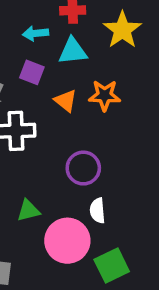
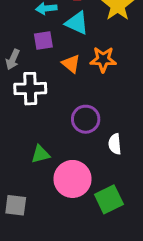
cyan triangle: (73, 51) -> (77, 23), turned 30
purple square: (32, 72) -> (43, 40), turned -30
white semicircle: (97, 211) -> (115, 144), moved

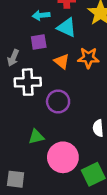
purple circle: (86, 119) -> (58, 101), moved

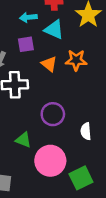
purple circle: (58, 101) -> (53, 114), moved
green triangle: (36, 137) -> (23, 140), turned 35

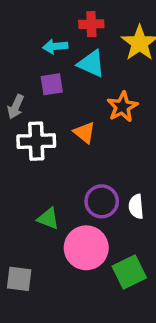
orange star: (76, 60) -> (122, 107), turned -30
orange triangle: (49, 64) -> (84, 133), moved
purple circle: (53, 114) -> (102, 201), moved

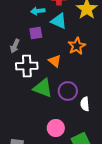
purple circle: (102, 201) -> (68, 91), moved
green triangle: (48, 219) -> (43, 88), moved, size x1.5
pink circle: (86, 248) -> (56, 128), size x0.7

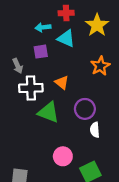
gray arrow: (15, 46) -> (18, 66), turned -48
orange star: (77, 46) -> (100, 66), moved
purple circle: (68, 91) -> (85, 109), moved

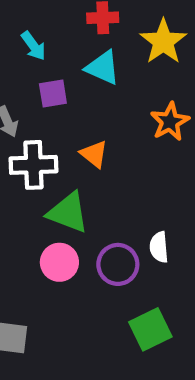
cyan arrow: (43, 27) -> (33, 46), moved, turned -120
purple circle: (85, 109) -> (118, 264), moved
pink circle: (63, 156) -> (59, 262), moved

